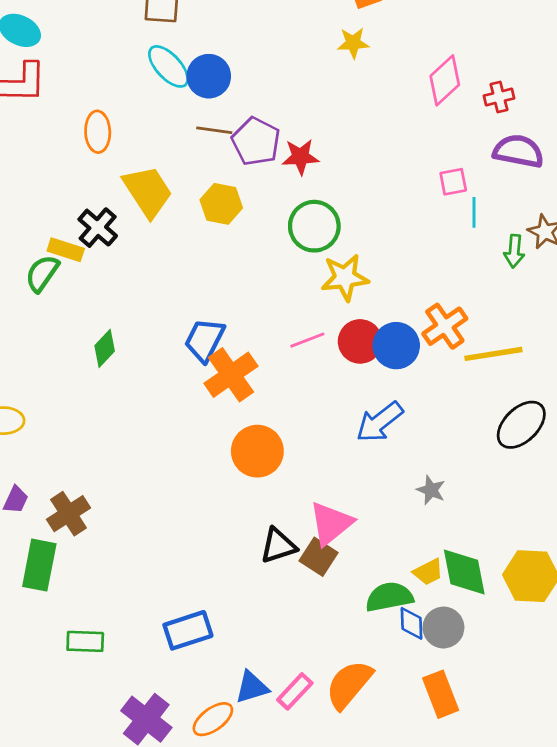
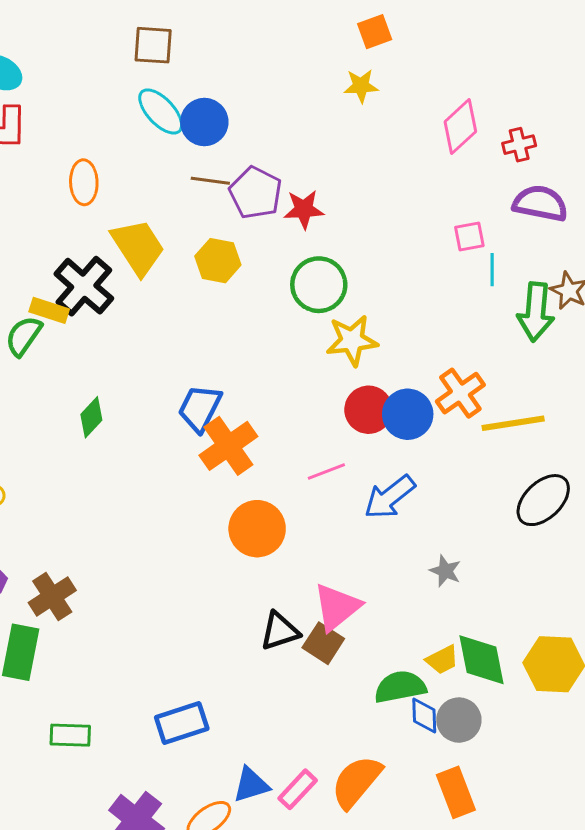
black cross: (98, 228) -> (84, 286), size x1.4
green arrow: (514, 251) -> (536, 312), size x1.6
pink line: (307, 340) -> (326, 471), moved

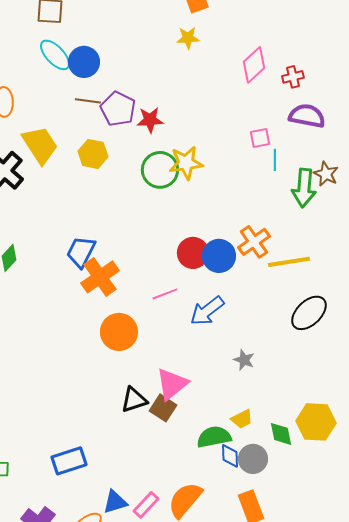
yellow star: (352, 340) -> (186, 163), moved
green diamond: (481, 660) -> (281, 434), moved, size x0.7

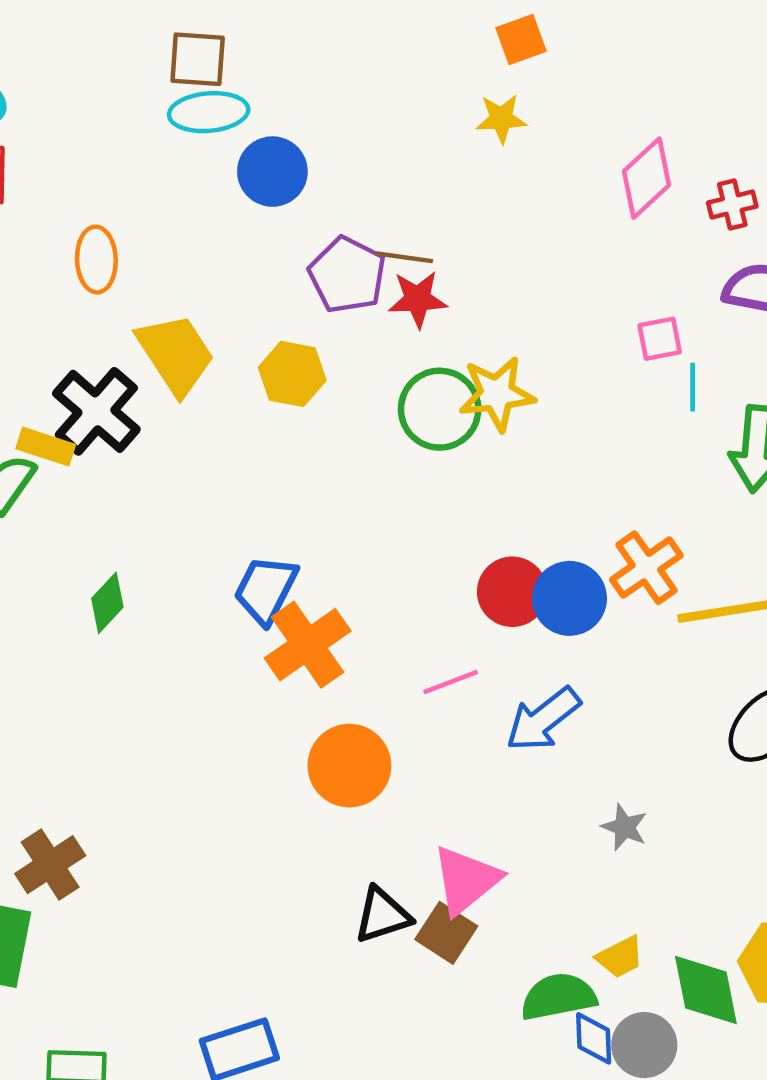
cyan ellipse: (55, 55) -> (209, 112), moved, turned -52
brown line: (88, 101) -> (404, 257), moved
green diamond: (281, 434) -> (706, 990), size x1.4

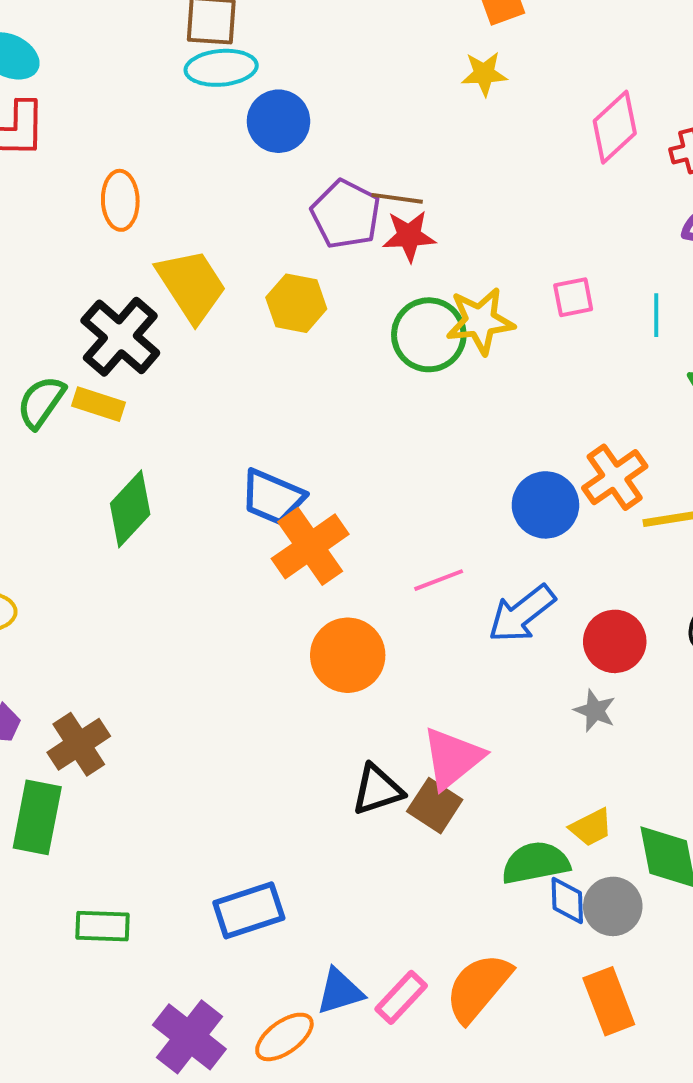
pink square: (660, 339) -> (573, 297), moved
yellow rectangle: (46, 447) -> (99, 404), moved
blue trapezoid: (266, 590) -> (273, 497), turned -94
red circle: (512, 592) -> (615, 641), moved
green diamond: (107, 603) -> (130, 509), size x1.4

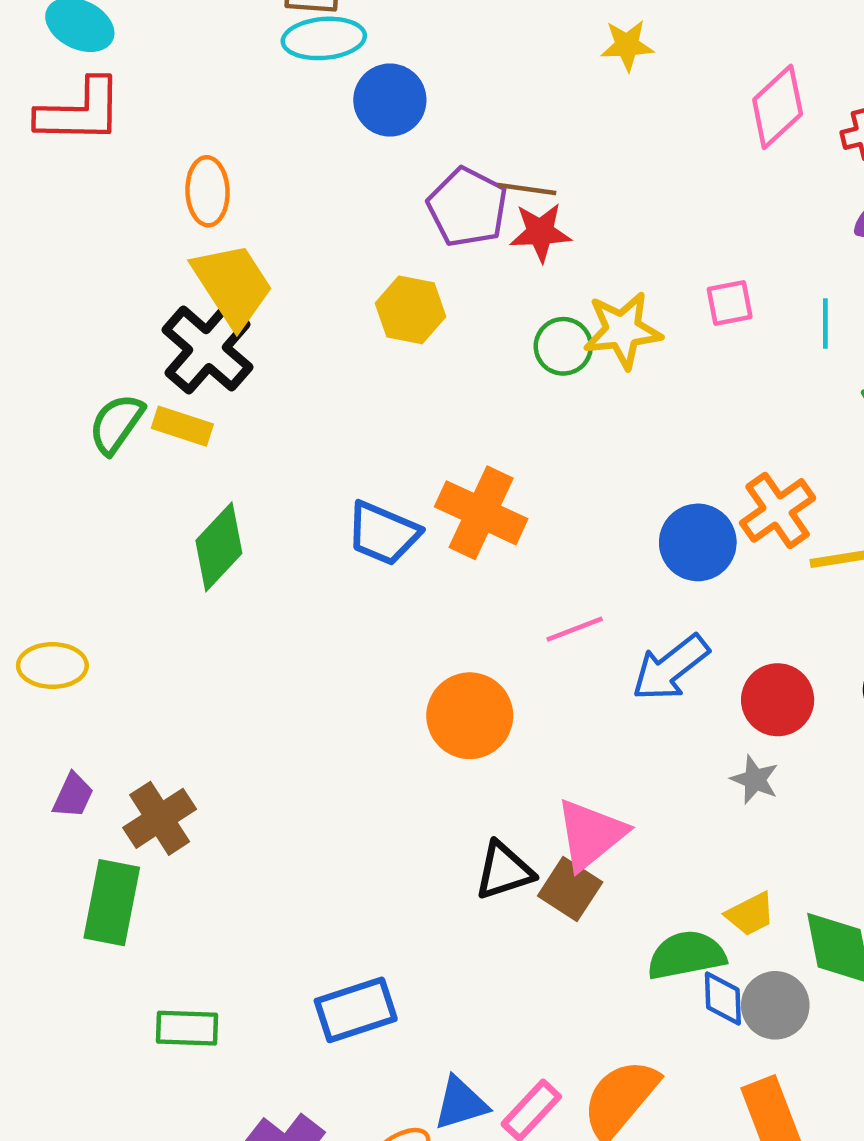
yellow trapezoid: (191, 285) -> (233, 285), moved
green circle: (429, 335) -> (563, 346), size x0.7
orange cross: (310, 546) -> (481, 513), moved, turned -30

